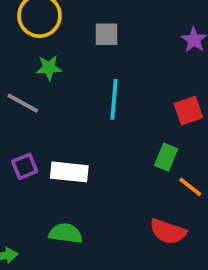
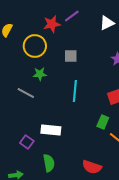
purple square: (25, 166) -> (27, 142), moved, turned -32
red semicircle: (168, 232) -> (92, 167), moved
green semicircle: (66, 233) -> (49, 163), turned 72

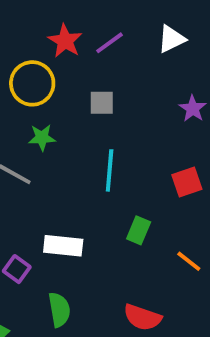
purple line: (72, 16) -> (110, 43), moved
red star: (52, 24) -> (65, 41), turned -30
green rectangle: (103, 122) -> (139, 230), moved

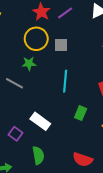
yellow circle: (32, 83) -> (36, 39), moved
white rectangle: (63, 246) -> (40, 121), turned 30

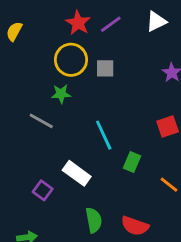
cyan line: (65, 81) -> (104, 135), moved, turned -30
green semicircle: (38, 155) -> (94, 220), moved

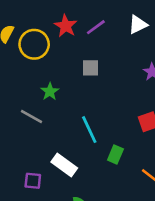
yellow circle: (71, 60) -> (34, 44), moved
green star: (61, 94) -> (50, 91), turned -30
purple square: (43, 190) -> (33, 181), turned -30

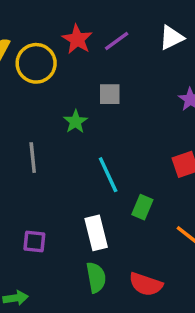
green star: (50, 91) -> (76, 122), moved
gray line: (31, 116) -> (33, 158), turned 55
white rectangle: (64, 165) -> (96, 233), moved, turned 40

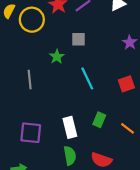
cyan line: (108, 175) -> (87, 78), moved
green rectangle: (142, 207) -> (99, 120), moved
purple square: (34, 241) -> (31, 133), size x1.5

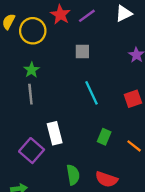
green star: (57, 57) -> (32, 70), moved
white rectangle: (70, 127) -> (55, 133), moved
purple square: (31, 133) -> (32, 151), turned 35

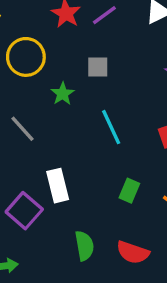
yellow circle: (33, 31) -> (26, 57), moved
green star: (32, 70) -> (63, 94), moved
gray line: (30, 94) -> (23, 129), turned -36

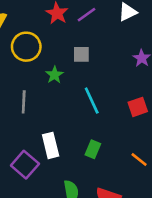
gray line: (23, 129) -> (24, 102), turned 45
green rectangle: (129, 191) -> (93, 149), moved

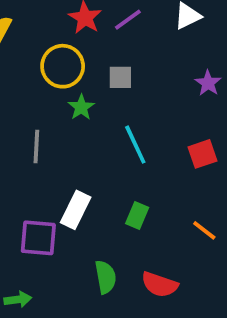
yellow circle: (26, 47) -> (63, 66), moved
white rectangle: (51, 145) -> (76, 210), turned 40
purple square: (25, 165) -> (38, 238), turned -36

